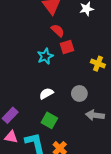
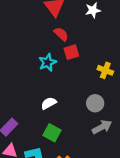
gray circle: (79, 93) -> (95, 103), moved
gray arrow: (95, 115) -> (102, 127), turned 144

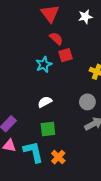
green square: (52, 133) -> (48, 129), turned -35

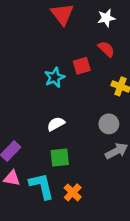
red semicircle: (56, 38) -> (106, 49), moved

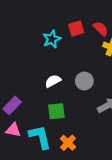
red semicircle: (106, 49) -> (101, 29), moved
gray circle: (109, 124) -> (84, 81), moved

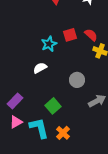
white semicircle: (53, 81) -> (40, 68), moved
green square: (56, 111) -> (53, 106), turned -35
pink triangle: (13, 130) -> (16, 122), turned -40

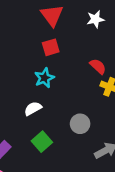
red square: (70, 35) -> (51, 47), moved
green square: (53, 106) -> (42, 142), moved

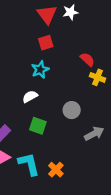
white star: (95, 19) -> (70, 12), moved
green square: (42, 142) -> (38, 126), turned -30

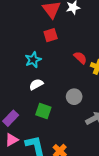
red semicircle: (87, 59) -> (80, 58), moved
cyan star: (40, 70) -> (33, 60), moved

